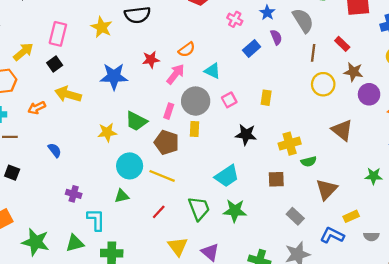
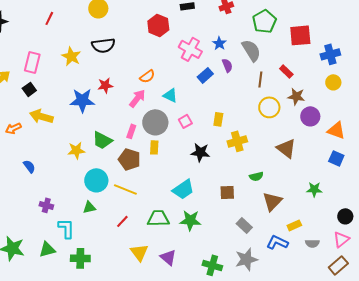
pink cross: (235, 19) -> (190, 49), size x1.6
red star: (151, 60) -> (105, 85), moved
yellow cross: (290, 144) -> (237, 141), moved
green trapezoid: (199, 208) -> (158, 218), turned -70

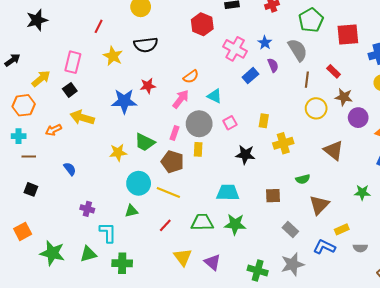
red line: (49, 18) -> (99, 26), moved
cyan trapezoid: (183, 189) -> (228, 193), turned -145

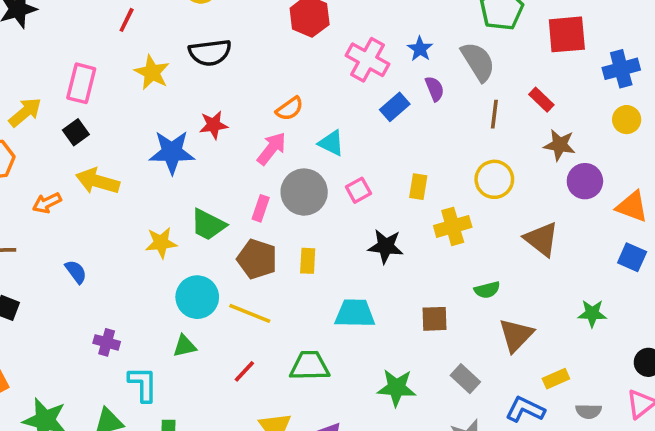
yellow circle: (316, 108) -> (494, 179), moved
yellow rectangle: (198, 149) -> (308, 261), moved
green star: (235, 224) -> (397, 388), moved

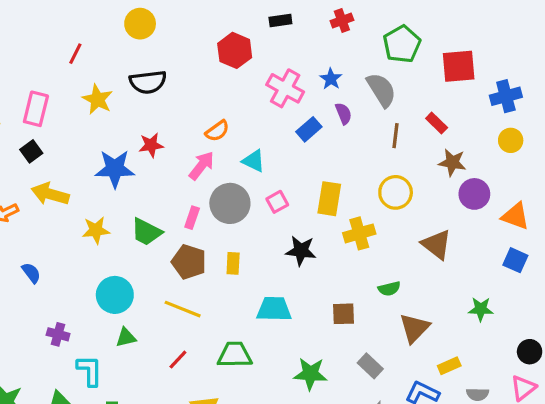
yellow rectangle: (418, 187) -> (329, 199), size x1.5
yellow star: (161, 243) -> (96, 230), moved
cyan circle: (197, 297) -> (115, 295), moved

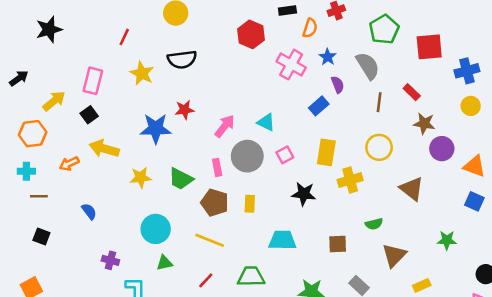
blue rectangle: (309, 129) -> (319, 106), moved
orange semicircle: (217, 131) -> (310, 28), moved, turned -36
pink rectangle: (192, 218) -> (217, 167), turned -30

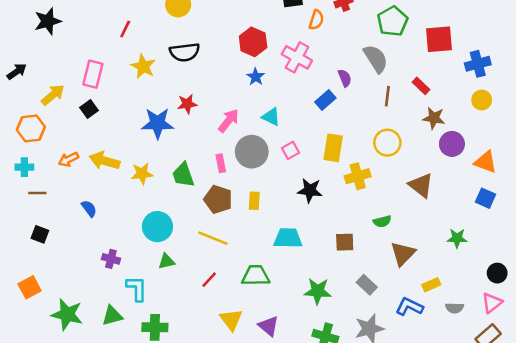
red hexagon: (251, 34) -> (253, 42), moved
blue star: (328, 57) -> (256, 77), moved
yellow arrow: (104, 149) -> (105, 161), moved
green trapezoid: (181, 179) -> (183, 175), turned 44

